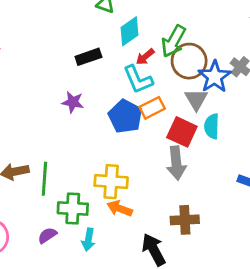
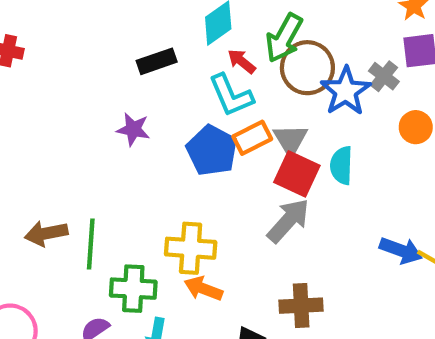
red arrow: (145, 57) -> (242, 61), turned 78
gray triangle: (196, 99) -> (290, 140), moved
gray arrow: (176, 163) -> (288, 221), turned -132

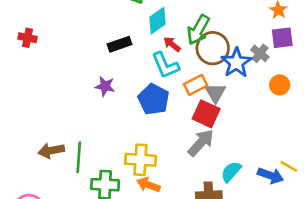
orange rectangle: (252, 138) -> (196, 85), moved
gray triangle: (290, 140) -> (215, 93), moved
cyan semicircle: (341, 165) -> (231, 172), moved, turned 40
blue arrow: (401, 250) -> (270, 176), moved

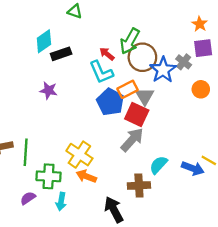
cyan diamond: (158, 21) -> (44, 41), moved
blue pentagon: (154, 99) -> (110, 102), moved
yellow cross: (140, 160) -> (79, 155), turned 30

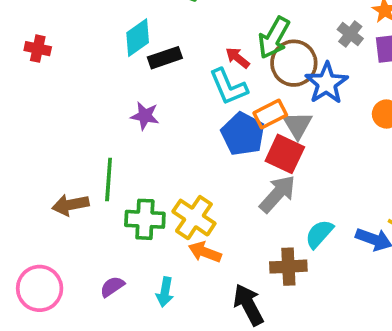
gray cross: (184, 62) -> (350, 34), moved
green line: (26, 152) -> (109, 179), moved
green cross: (49, 176) -> (145, 219), moved

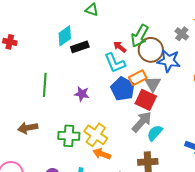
blue star: (327, 83) -> (169, 61), turned -30
purple star: (145, 116) -> (82, 94), moved
green line: (109, 179) -> (45, 85), moved
cyan semicircle: (319, 234) -> (155, 133), moved

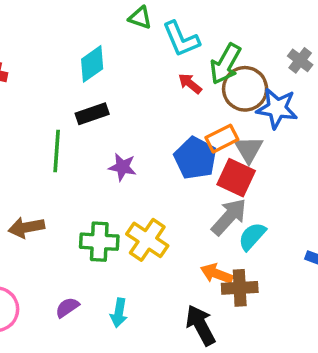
black rectangle: (80, 47) -> (92, 114), moved
cyan L-shape: (115, 63) -> (181, 39), moved
orange arrow: (102, 154) -> (217, 274), moved

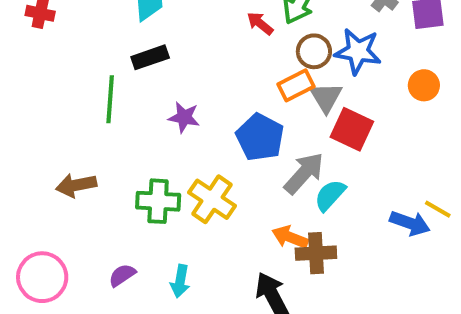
brown circle: (245, 89) -> (314, 51), moved, size x0.7
blue pentagon: (195, 158) -> (260, 137), moved
red square: (236, 178) -> (352, 129), moved

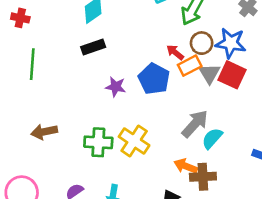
red arrow: (260, 23) -> (175, 52), moved
green line: (110, 99) -> (32, 64), moved
red square: (352, 129) -> (232, 75), moved
blue pentagon: (260, 137) -> (154, 79), moved

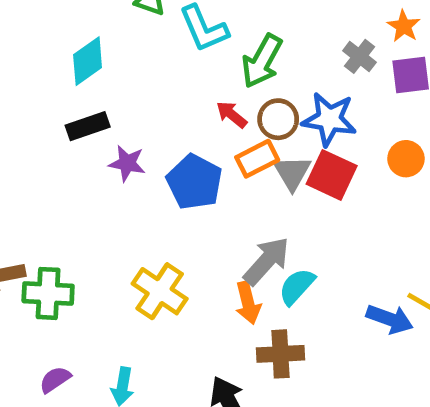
red arrow: (175, 52) -> (232, 115), moved
purple star: (116, 87) -> (127, 163), moved
green cross: (98, 142) -> (48, 293), moved
orange arrow: (186, 166) -> (248, 303), moved, turned -125

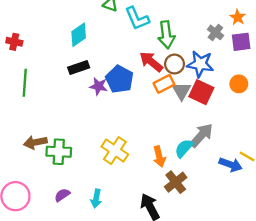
green arrow: (262, 61) -> (166, 35), turned -36
red arrow: (232, 115) -> (151, 62), size x1.5
blue pentagon: (194, 182) -> (120, 79), moved
gray arrow: (267, 261) -> (201, 135), moved
brown cross: (280, 354) -> (176, 182), turned -35

